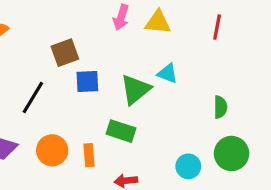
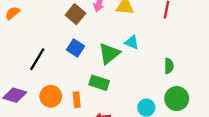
brown square: (65, 53) -> (75, 14), moved, turned -30
blue square: (87, 81) -> (75, 48), turned 36

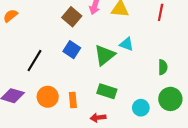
green rectangle: (99, 83) -> (107, 91), moved

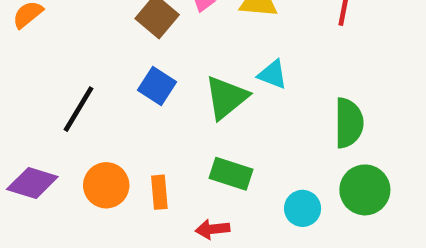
green semicircle: (163, 67) -> (349, 123), size x1.5

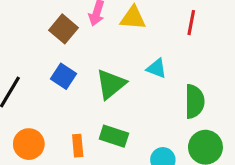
cyan triangle: (273, 74) -> (157, 68), moved
orange rectangle: (159, 192) -> (78, 146), moved

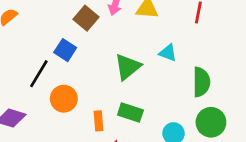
blue square: (63, 76) -> (65, 50), moved
orange circle: (29, 144) -> (64, 99), moved

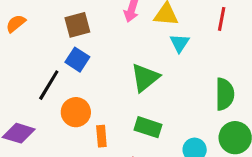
brown square: (86, 18) -> (77, 25), moved, turned 35
cyan triangle: (168, 53) -> (180, 43), moved, turned 42
orange rectangle: (99, 121) -> (101, 136), moved

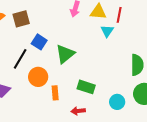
red line: (222, 19) -> (119, 15), moved
brown square: (77, 25) -> (21, 19), moved
green triangle: (145, 78) -> (65, 54), moved

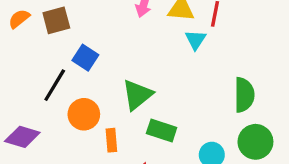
green triangle: (65, 54) -> (137, 95), moved

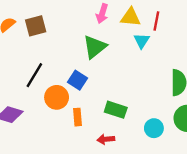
blue square: (85, 58) -> (78, 80), moved
green triangle: (137, 95) -> (95, 47), moved

